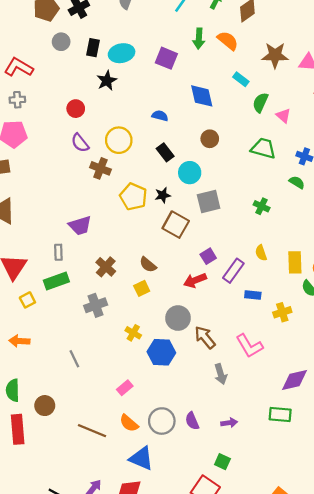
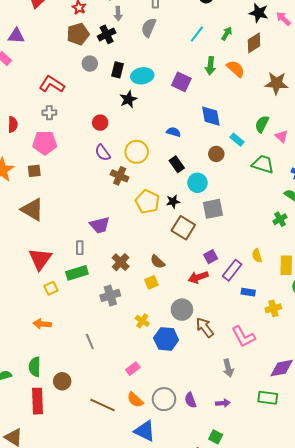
cyan rectangle: (241, 79) -> (237, 140), moved
green cross: (262, 206) -> (280, 219), moved, turned 32
gray arrow: (221, 374) -> (228, 368), moved

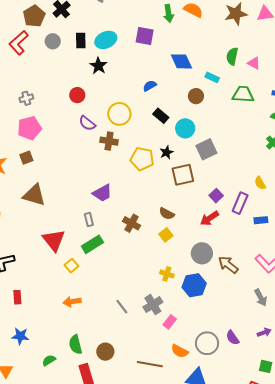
red L-shape: (52, 84) -> (19, 43), moved, turned -60
blue semicircle: (174, 132) -> (150, 86), turned -32
brown square: (183, 228) -> (183, 175), turned -30
gray cross: (110, 295) -> (153, 305), moved

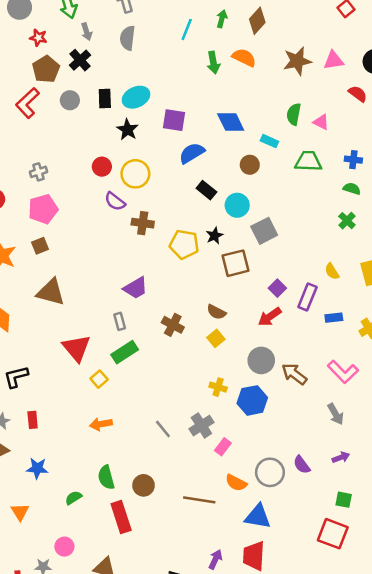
purple square: (145, 36) -> (174, 120), moved
blue semicircle: (150, 86) -> (192, 153), size x1.5
yellow circle: (119, 114) -> (135, 174), moved

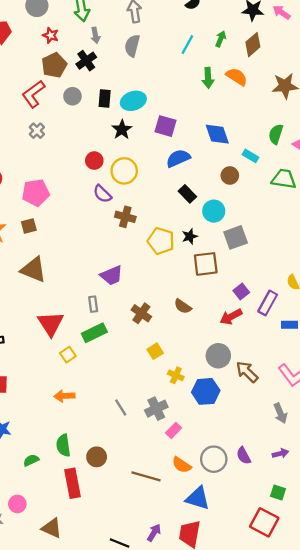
gray cross: (38, 172) -> (37, 131), moved, turned -35
yellow square: (216, 338) -> (155, 351), moved

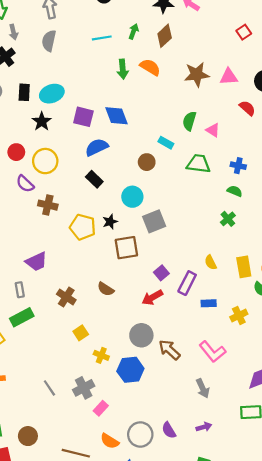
cyan line: (187, 45) -> (102, 38), turned 54
blue diamond: (217, 134) -> (116, 116), moved
black rectangle: (187, 194) -> (94, 179), moved

